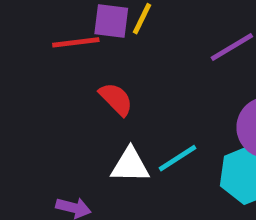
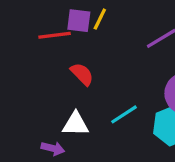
white triangle: (130, 165) -> (76, 124), moved

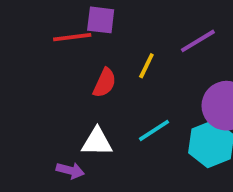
yellow line: (100, 19) -> (146, 66), moved
red semicircle: (82, 74) -> (105, 83), turned 70

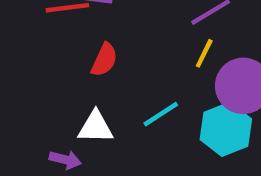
yellow line: (146, 66) -> (204, 53), moved

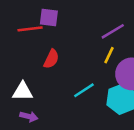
white triangle: (96, 127) -> (23, 91), moved

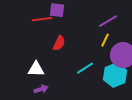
purple arrow: (29, 117) -> (41, 89), turned -32

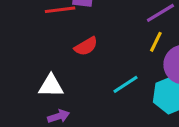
red semicircle: (59, 43) -> (86, 46), turned 35

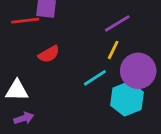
cyan line: (125, 84) -> (95, 78), moved

